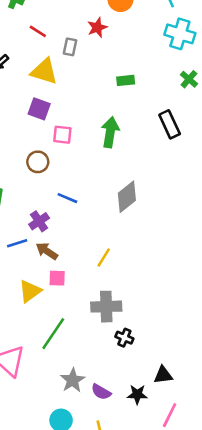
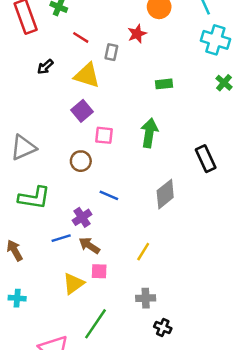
purple square: (39, 109) -> (82, 111), turned 30
black rectangle: (170, 124) -> (206, 159), moved
gray cross: (106, 307) -> (146, 298), size x0.7

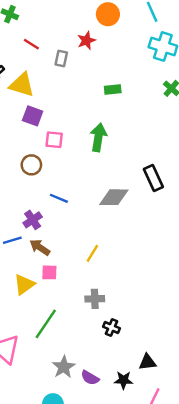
yellow triangle: (87, 75) -> (22, 85), moved
purple square: (82, 111) -> (33, 116), turned -30
black rectangle: (206, 159) -> (153, 178), moved
gray diamond: (165, 194) -> (114, 197), turned 40

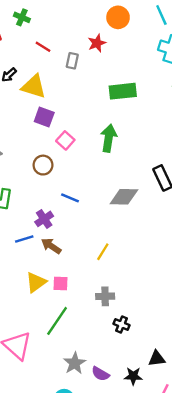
green rectangle: (113, 90) -> (123, 91), size x1.6
pink square: (54, 140) -> (65, 140), turned 36
pink square: (49, 272) -> (61, 283), moved

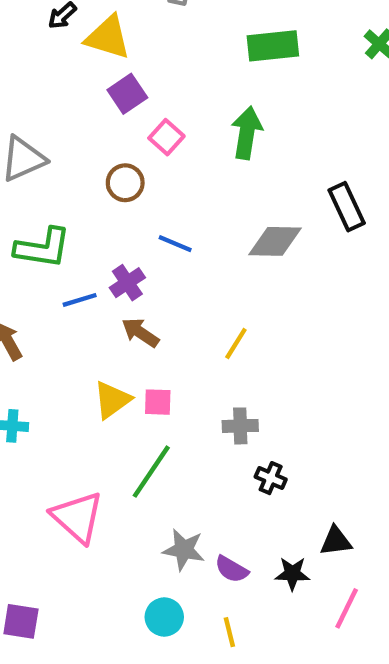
purple square: (44, 117) -> (127, 94), turned 36
blue line: (24, 239) -> (80, 300), moved
gray star: (75, 363) -> (184, 550), turned -30

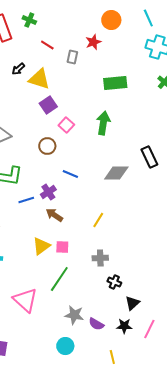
black triangle: (336, 541) -> (132, 303), moved, turned -35
pink line: (347, 608) -> (149, 329), moved
yellow line: (229, 632) -> (112, 357), moved

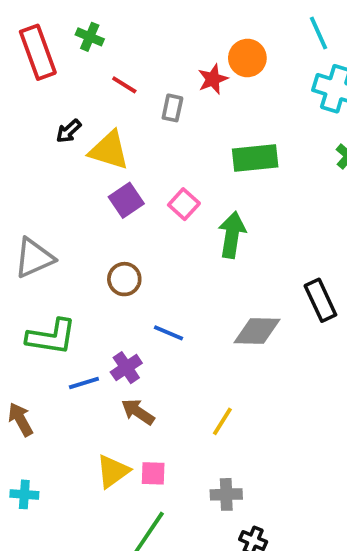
orange circle: (111, 20) -> (247, 58), moved
pink square: (66, 125) -> (184, 204), moved

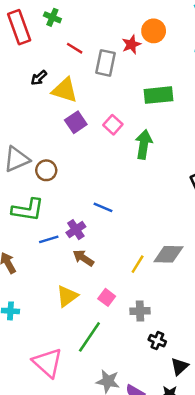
gray rectangle: (172, 108) -> (105, 63), size x1.5
brown circle: (124, 279) -> (46, 170), moved
gray diamond: (257, 331) -> (168, 254), moved
pink square: (153, 473) -> (107, 297), moved, turned 35

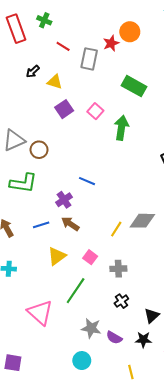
yellow triangle: (65, 90) -> (55, 82), size x0.7
green rectangle: (159, 95) -> (134, 86), turned 35
blue line: (49, 239) -> (41, 225), moved
black cross: (157, 341) -> (121, 301), moved, turned 32

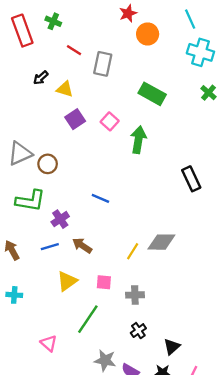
red star: (111, 43) -> (128, 13), moved
purple cross: (64, 200) -> (60, 219), moved
pink square: (90, 257) -> (104, 282), turned -32
pink triangle: (40, 313) -> (49, 343), size x0.6

